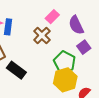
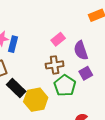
brown cross: (42, 35) -> (55, 65), moved, turned 30
yellow hexagon: (65, 80) -> (36, 100), moved

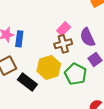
brown cross: (55, 65) -> (63, 44), moved
yellow hexagon: (36, 100) -> (49, 68), moved

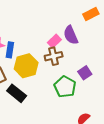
purple semicircle: (87, 37) -> (71, 35), moved
yellow hexagon: (49, 68) -> (26, 66), moved

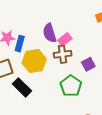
purple semicircle: (71, 35) -> (50, 33), moved
purple square: (85, 73) -> (88, 64), moved

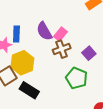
blue rectangle: (20, 44) -> (16, 34), moved
yellow hexagon: (34, 61) -> (22, 63), moved

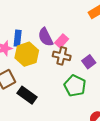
brown cross: (62, 49) -> (62, 56), turned 30
yellow hexagon: (22, 63) -> (27, 54), moved

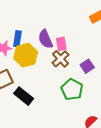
pink rectangle: (62, 41) -> (61, 44), turned -56
brown cross: (62, 56) -> (60, 59), turned 30

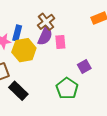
purple semicircle: (45, 39) -> (45, 36), turned -138
brown cross: (60, 59) -> (46, 22), moved

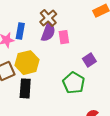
yellow hexagon: (24, 50) -> (27, 63), moved
black rectangle: (18, 91) -> (25, 88), turned 54

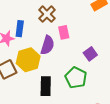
purple semicircle: (48, 32) -> (47, 45), moved
black rectangle: (25, 88) -> (46, 86), moved

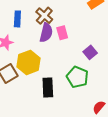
blue rectangle: (20, 29) -> (17, 19), moved
purple semicircle: (47, 45) -> (46, 33), moved

